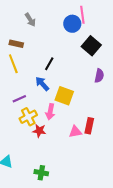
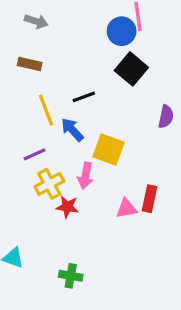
gray arrow: (30, 20) -> (36, 21), moved, turned -40
black square: (91, 46) -> (131, 69), moved
yellow line: (13, 64) -> (46, 110), moved
black line: (49, 64) -> (84, 97), turned 40

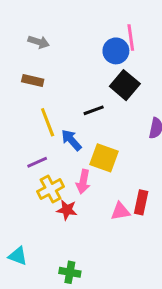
black line: (84, 97) -> (94, 110), moved

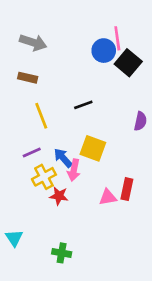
gray arrow: (39, 42) -> (33, 42), size x1.4
black square: (125, 85) -> (128, 63), moved
blue arrow: (71, 140) -> (63, 158), moved
cyan triangle: (18, 256) -> (14, 238), turned 36

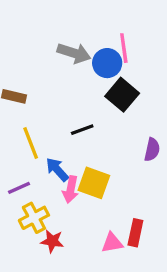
gray arrow: (33, 42) -> (74, 53), moved
black square: (128, 63) -> (122, 95), moved
blue arrow: (63, 158) -> (57, 170), moved
pink arrow: (74, 170) -> (71, 190), moved

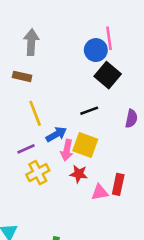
gray arrow: (74, 53) -> (31, 42), moved, turned -105
black line: (82, 130) -> (89, 111), moved
blue arrow: (57, 170) -> (56, 134), turned 102
red star: (52, 241) -> (79, 174), moved

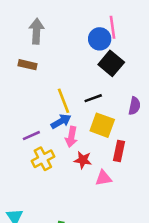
yellow line: (35, 113) -> (64, 101), moved
yellow square: (85, 145) -> (102, 125), moved
red rectangle: (118, 184) -> (119, 151), moved

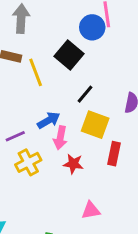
black square: (111, 63) -> (69, 55), moved
black line: (93, 98) -> (85, 94), turned -30
yellow line: (64, 101) -> (36, 72), moved
pink triangle: (103, 178) -> (91, 210), moved

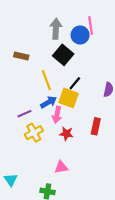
gray arrow: (21, 19) -> (56, 29), moved
yellow line: (36, 72) -> (46, 80), moved
yellow square: (95, 125) -> (68, 98), moved
pink triangle: (91, 210) -> (61, 167), moved

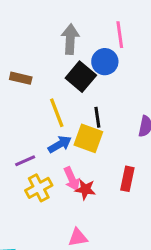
blue circle: (80, 35) -> (105, 62), moved
black line: (75, 83) -> (97, 117), turned -48
pink arrow: (57, 115) -> (72, 179), moved, turned -35

